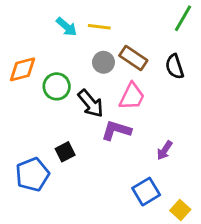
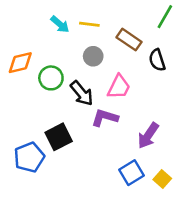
brown rectangle: (133, 58) -> (129, 40), moved
purple arrow: (165, 150) -> (148, 136), size x1.5
black square: (65, 152) -> (59, 137), size x1.5
yellow square: (180, 210) -> (162, 179), moved

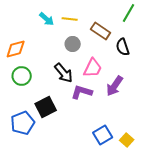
green circle: (51, 78) -> (22, 76), moved
purple arrow: (148, 136) -> (115, 86), moved

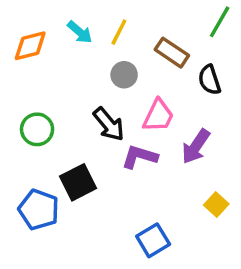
yellow line: (70, 19) -> (119, 32), turned -70
orange diamond: (16, 49) -> (30, 46), moved
blue pentagon: (23, 123) -> (39, 210), turned -30
blue square: (103, 135) -> (153, 240), moved
yellow square: (127, 140) -> (216, 204), moved

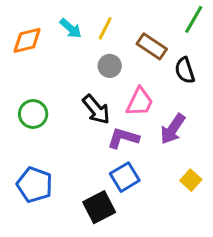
black square: (78, 182) -> (99, 207), moved
blue square: (153, 240) -> (125, 177), moved

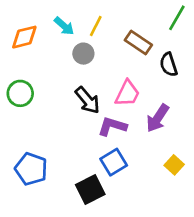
gray circle: (110, 66) -> (83, 54), moved
green circle: (33, 114) -> (20, 93), moved

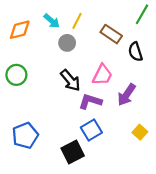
blue pentagon: (31, 169) -> (25, 135), turned 30

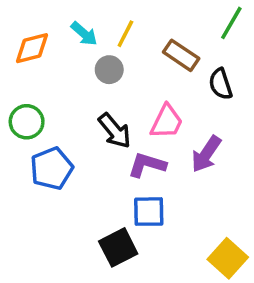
blue square: (91, 130) -> (149, 212), turned 30
yellow square: (140, 132) -> (228, 258), moved, size x1.5
blue pentagon: (25, 135) -> (52, 168), moved

